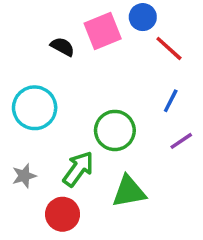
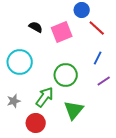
pink square: (103, 31) -> (62, 32), moved
green triangle: (129, 192) -> (74, 110), turned -40

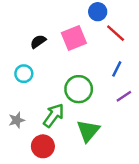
black semicircle: (36, 27) -> (38, 41), moved, turned -64
cyan circle: (20, 62) -> (24, 74), size x0.6

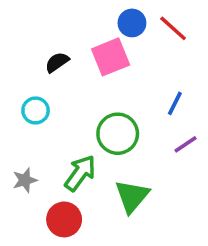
blue circle: (98, 12) -> (132, 23), moved
red line: (116, 33) -> (173, 28), moved

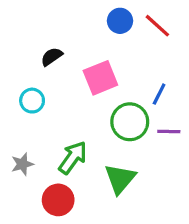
pink square: (111, 57) -> (100, 78), moved
green circle: (118, 134) -> (130, 122), moved
purple line: (186, 144) -> (169, 132), turned 35

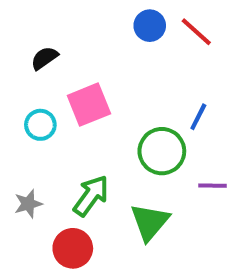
black semicircle: (52, 57) -> (44, 58), moved
pink square: (100, 78) -> (89, 105), moved
purple line: (169, 132) -> (212, 186), moved

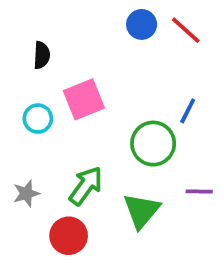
black semicircle: (44, 58) -> (42, 55), turned 128
purple line: (212, 186) -> (199, 192), moved

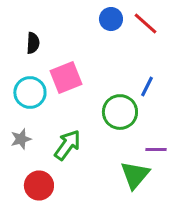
cyan circle: (38, 119) -> (30, 92), size x1.4
gray star: (26, 193) -> (21, 139), moved
green triangle: (142, 211) -> (135, 175), moved
red circle: (69, 236) -> (39, 186), moved

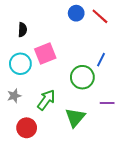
green triangle: (135, 175) -> (75, 117), moved

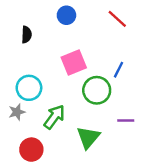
blue circle: (76, 13) -> (66, 15), moved
pink square: (45, 53) -> (74, 62), moved
cyan circle: (20, 64) -> (29, 88), moved

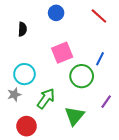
purple line: (126, 121) -> (106, 102), turned -56

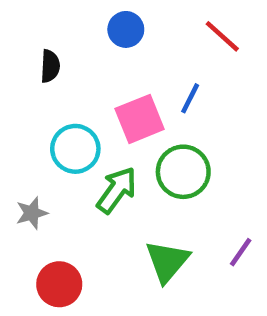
blue line: (100, 59) -> (190, 98), moved
cyan circle: (24, 74) -> (75, 149), moved
green arrow: (46, 99) -> (117, 190), moved
purple line: (106, 102) -> (241, 252), moved

